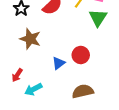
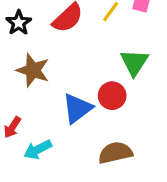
green triangle: (98, 18) -> (134, 62), moved
blue triangle: (59, 63) -> (77, 108), size x1.5

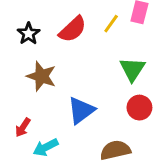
red circle: (112, 96) -> (139, 108), moved

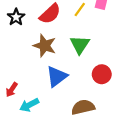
green triangle: (132, 69) -> (80, 45), moved
brown star: (41, 76) -> (45, 46), moved

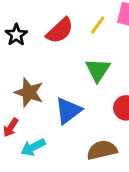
brown star: (45, 46) -> (29, 92), moved

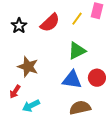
green triangle: (98, 70) -> (77, 51), turned 30
blue triangle: (68, 111) -> (72, 80), moved, turned 45

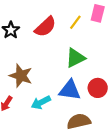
cyan arrow: (31, 106) -> (41, 102), moved

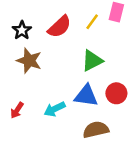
brown star: (21, 76) -> (29, 61), moved

